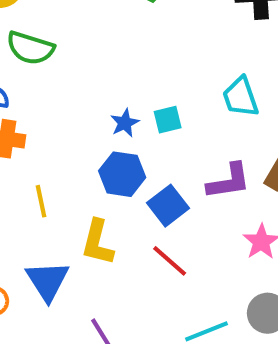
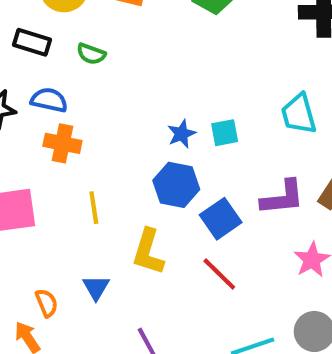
green semicircle: (30, 48) -> (91, 54), size x0.6
blue triangle: (47, 281) -> (96, 288), size x0.6

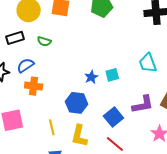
black rectangle: (32, 42) -> (15, 38), turned -30
blue semicircle: (49, 100) -> (25, 65), turned -42
blue hexagon: (176, 185) -> (77, 103), moved
yellow line: (94, 208) -> (52, 127), moved

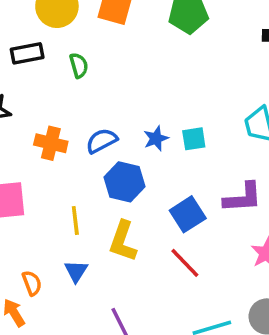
green semicircle: (44, 41) -> (79, 65), turned -128
blue semicircle: (25, 65) -> (102, 141), moved

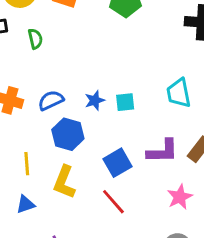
blue triangle: (76, 271) -> (25, 204), turned 36

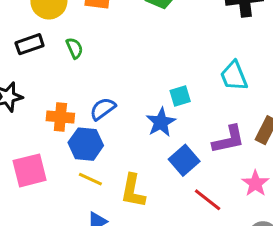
blue star: (95, 100) -> (161, 122), moved, size x1.4
blue hexagon: (68, 134) -> (86, 144), moved
yellow line: (27, 164) -> (90, 179), turned -50
red line: (113, 202) -> (208, 200), moved

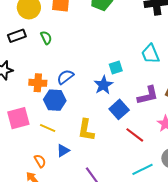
yellow line: (90, 179) -> (48, 128), moved

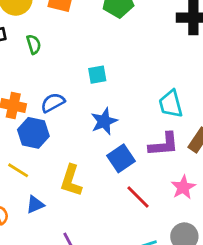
cyan trapezoid: (150, 54) -> (171, 104), moved
cyan square: (116, 68) -> (97, 75), moved

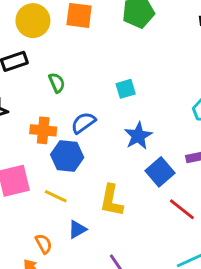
green semicircle: (34, 44) -> (57, 83), moved

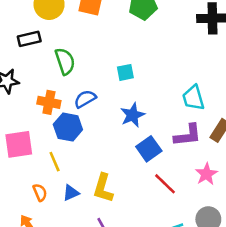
green semicircle: (57, 83) -> (65, 61), size x1.5
yellow line: (56, 196) -> (55, 162), turned 36
yellow L-shape: (111, 200) -> (103, 188), moved
orange semicircle: (44, 244) -> (40, 192), moved

